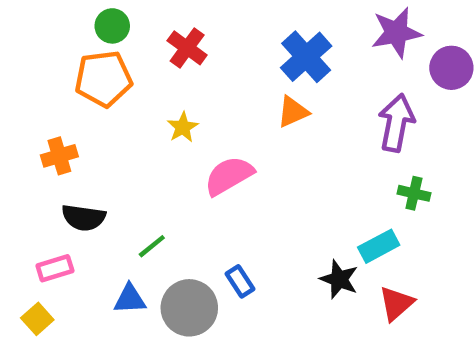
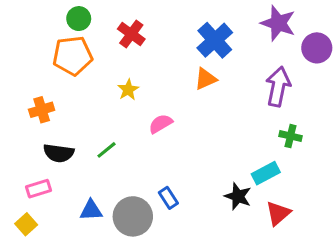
purple star: (396, 33) -> (278, 23), turned 30
pink semicircle: (229, 176) -> (161, 124), size x0.7
green line: (152, 246) -> (107, 150), moved

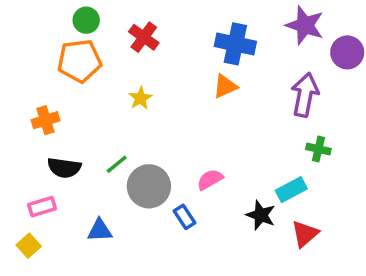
blue cross: (215, 40) -> (235, 44), turned -36
pink semicircle: (161, 124) -> (210, 180), moved
gray circle: (133, 216) -> (149, 186), moved

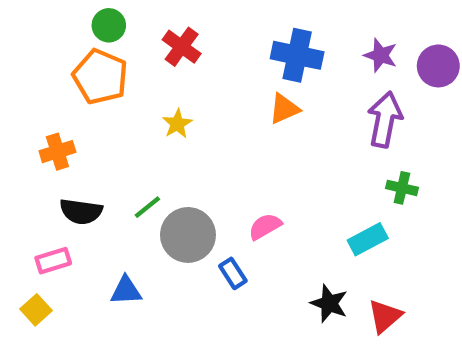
purple star: (305, 25) -> (381, 55), moved, size x0.7
orange pentagon: (79, 61) -> (100, 77), turned 30
black star: (261, 215) -> (329, 303), moved
red triangle: (305, 234) -> (385, 316), moved

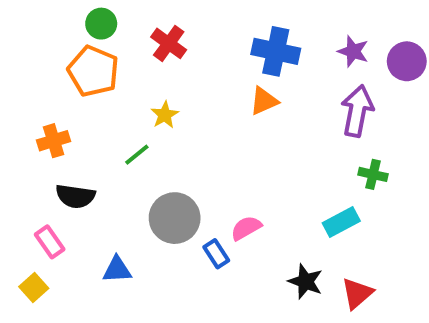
green line: (147, 207) -> (137, 155), moved
pink semicircle: (265, 226) -> (246, 228), moved
pink rectangle: (53, 261) -> (50, 242), turned 72

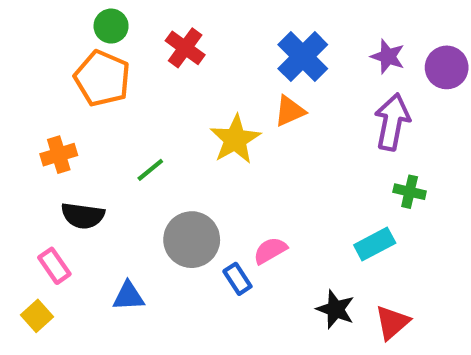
blue cross: (276, 51) -> (303, 57), turned 33
yellow star: (165, 115) -> (235, 139), moved, size x1.6

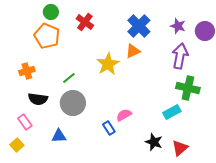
green cross: (410, 192) -> (188, 88), size x1.6
gray circle: (192, 240) -> (73, 103), moved

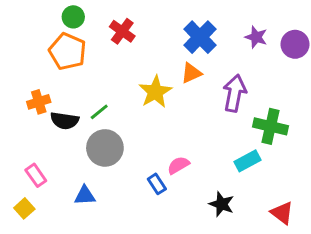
purple arrow: (180, 56) -> (235, 93), moved
black semicircle: (38, 99) -> (65, 121), moved
red triangle: (180, 148) -> (282, 213), moved, turned -42

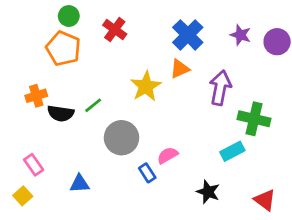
gray circle: (105, 148) -> (122, 138), moved

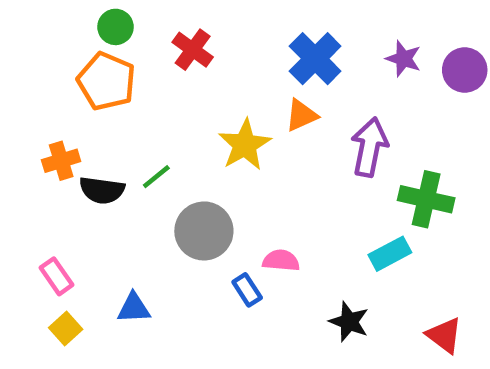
pink semicircle: (167, 155) -> (281, 260), turned 35
yellow square: (23, 196) -> (66, 328), moved

